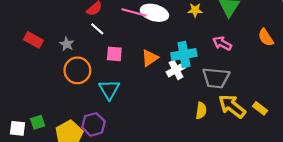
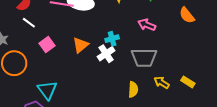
pink square: (114, 54) -> (47, 45), turned -35
cyan cross: (184, 54) -> (112, 39), size x0.6
cyan triangle: (109, 90) -> (47, 90), moved
yellow arrow: (232, 106) -> (162, 83), size x0.6

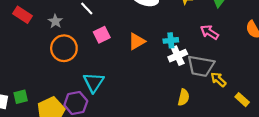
white cross: (106, 54) -> (178, 56), moved
yellow arrow: (162, 83) -> (218, 79), moved

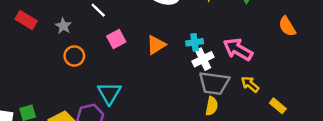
pink arrow: (209, 32) -> (238, 49), moved, size x1.4
orange circle: (64, 48) -> (74, 56), size x0.7
gray trapezoid: (201, 66) -> (214, 83), moved

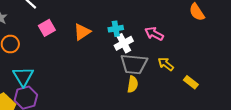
pink arrow: (238, 49) -> (154, 34), size x0.7
cyan triangle: (109, 93) -> (23, 76), moved

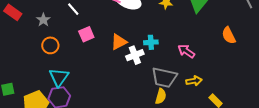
white cross: (124, 43) -> (135, 55), moved
yellow arrow: (166, 64) -> (194, 81), turned 126

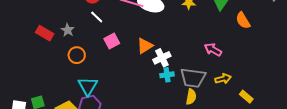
red rectangle: (13, 12) -> (45, 33), moved
orange semicircle: (229, 35) -> (243, 20), moved
cyan cross: (151, 42) -> (167, 75), moved

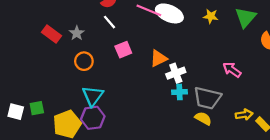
yellow arrow: (223, 79) -> (244, 115), moved
yellow semicircle: (191, 97) -> (203, 118), turned -77

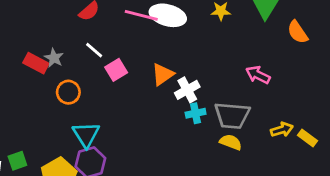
white line: (110, 22) -> (94, 50), moved
red rectangle: (51, 34) -> (36, 63), moved

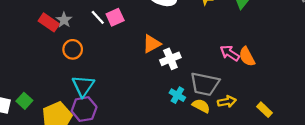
orange semicircle: (298, 32) -> (247, 57), moved
pink square: (116, 70) -> (115, 17), moved
cyan cross: (196, 113) -> (177, 95), moved, turned 35
yellow arrow: (282, 130) -> (227, 102), moved
green square: (17, 161) -> (24, 101), turned -35

